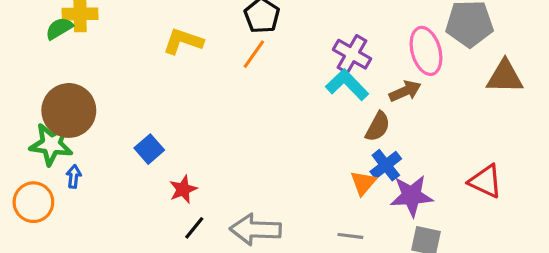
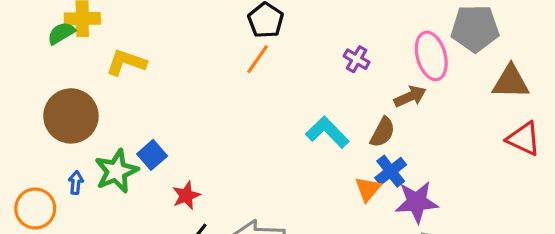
yellow L-shape: (183, 41) -> (126, 62), moved
purple cross: (352, 54) -> (357, 59), size x0.7
cyan L-shape: (347, 85) -> (327, 132), moved
green star: (51, 144) -> (116, 171), moved, turned -30
red triangle: (486, 181) -> (524, 139), moved

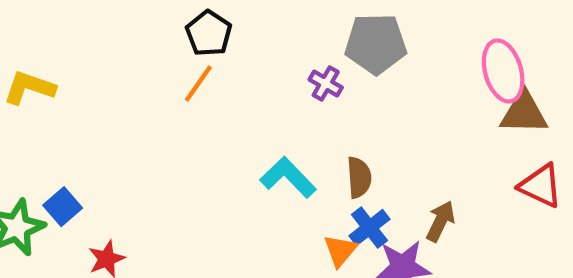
gray pentagon: (475, 28) -> (376, 44), moved
pink ellipse: (431, 56) -> (503, 71), moved
brown arrow: (410, 97) -> (440, 221), moved, turned -40
brown semicircle: (383, 132) -> (359, 177), turned -32

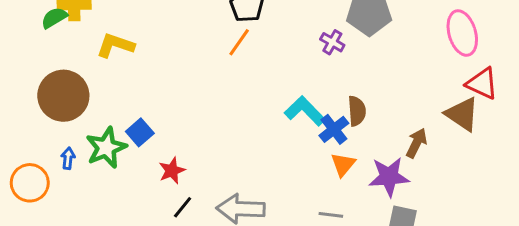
brown triangle: (524, 113) -> (462, 114), moved, turned 33
red triangle: (541, 186) -> (482, 83), moved
blue cross: (369, 228) -> (334, 129), moved

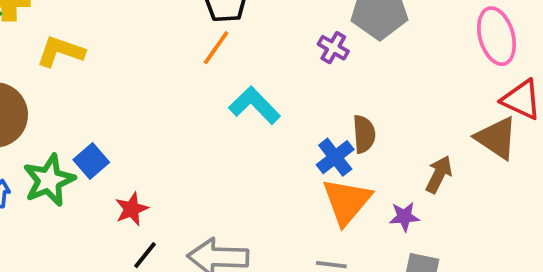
cyan L-shape: (305, 111) -> (255, 105), moved
orange triangle: (343, 164) -> (347, 201), size x1.6
purple star: (389, 177) -> (404, 217), size x0.6

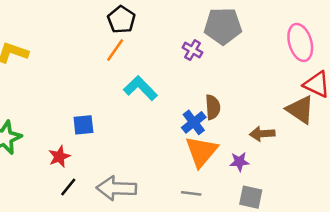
blue square: (91, 161) -> (83, 125), moved, turned 35
brown arrow: (439, 174) -> (262, 134), turned -120

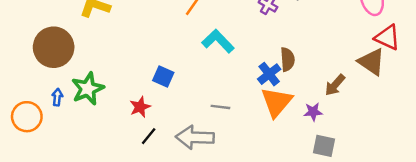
blue square: (83, 125) -> (163, 76), turned 30
brown arrow: (262, 134) -> (335, 85), turned -45
gray line: (191, 193) -> (220, 107), moved

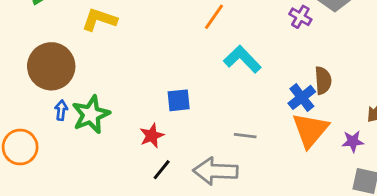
blue square: (163, 76) -> (179, 100), turned -30
blue arrow: (57, 97) -> (61, 110), moved

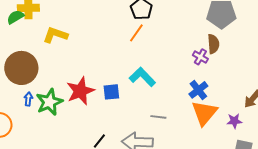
purple cross: (300, 17) -> (200, 57), moved
cyan L-shape: (242, 59) -> (142, 77), moved
brown semicircle: (323, 80) -> (213, 44), moved
red star: (152, 136) -> (80, 91), moved, size x1.6

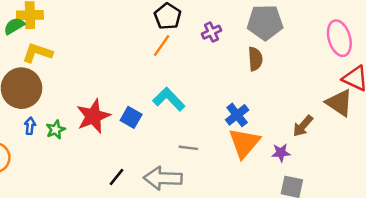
yellow L-shape: (55, 35) -> (37, 53), moved
purple cross: (200, 57) -> (211, 32), moved, turned 35
blue square: (111, 92) -> (131, 117), turned 36
green star: (49, 102) -> (56, 130), size x0.6

